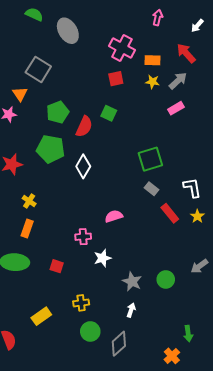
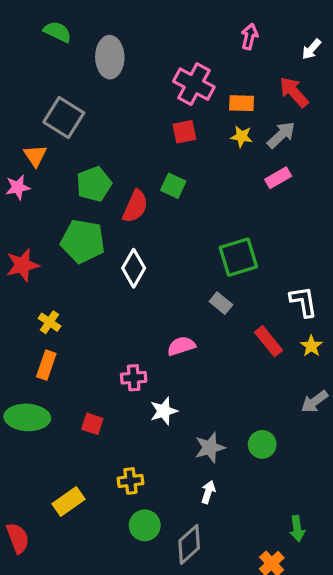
gray ellipse: (68, 31) -> (110, 57), turned 30
gray rectangle: (151, 189) -> (221, 303), moved
gray arrow: (199, 266) -> (315, 402), moved
gray star: (132, 282) -> (210, 448), turned 30

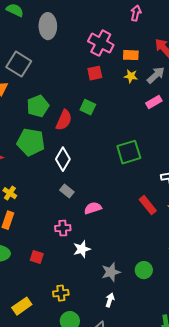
gray rectangle: (221, 303) -> (67, 191), moved

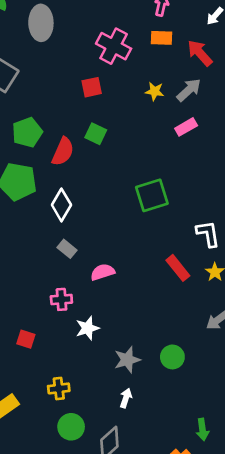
orange rectangle: (131, 55) -> (161, 38), moved
red square: (95, 73) -> (92, 87), moved

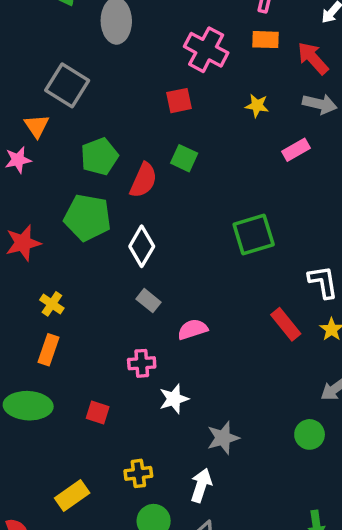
gray arrow: (189, 90) -> (320, 104), moved, turned 56
green circle: (172, 357) -> (310, 434), moved
white arrow: (126, 398) -> (201, 485), moved, size x1.4

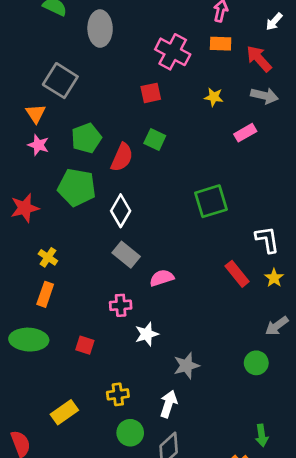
pink star: (18, 160) -> (38, 145), moved, turned 30
gray rectangle: (148, 301) -> (126, 255), size x1.4

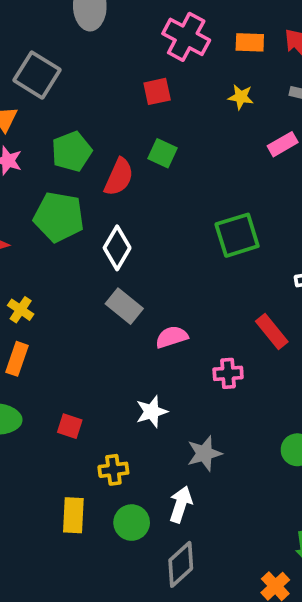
orange rectangle: (221, 44) -> (250, 42), moved
pink cross: (121, 305) -> (228, 373), moved
yellow cross: (118, 394) -> (113, 470), moved
yellow rectangle: (64, 412) -> (73, 515), moved, turned -52
green circle: (130, 433) -> (132, 523), moved

